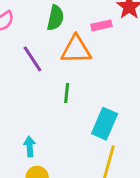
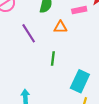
orange triangle: (76, 50) -> (60, 27), size x0.6

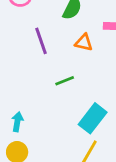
green line: (53, 58) -> (65, 81), turned 48

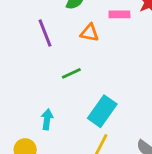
cyan arrow: (17, 122) -> (47, 119), moved

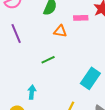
purple line: (45, 33) -> (16, 33), moved
cyan rectangle: (102, 111) -> (90, 78), moved

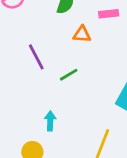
purple line: (16, 33) -> (36, 57), moved

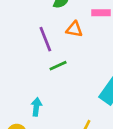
purple line: (36, 57) -> (45, 39), moved

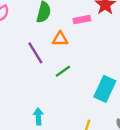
green line: (58, 66) -> (63, 71), moved

